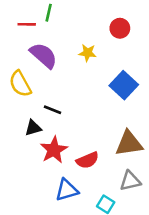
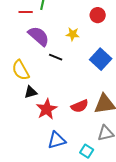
yellow semicircle: (20, 84) -> (21, 70), moved
black line: (53, 110) -> (56, 57), moved
red semicircle: (88, 160) -> (80, 106), moved

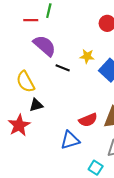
yellow star: (73, 34) -> (87, 56), moved
red star: (47, 109) -> (19, 125), moved
blue triangle: (57, 140) -> (70, 140), moved

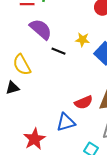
black triangle: (36, 105) -> (13, 88), moved
red star: (19, 125) -> (34, 139), moved

